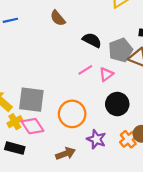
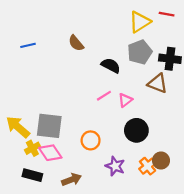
gray pentagon: (121, 50) -> (140, 52), moved
orange circle: (72, 114) -> (91, 140), size x0.7
brown arrow: (65, 154) -> (72, 180), moved

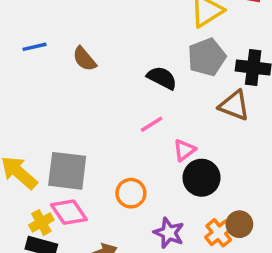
brown semicircle: (76, 43) -> (84, 59), moved
pink triangle: (125, 100) -> (184, 150), moved
yellow cross: (32, 148) -> (41, 222), moved

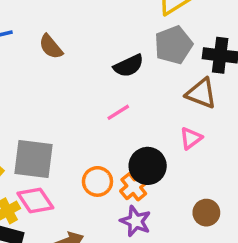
black semicircle: (162, 78) -> (129, 66), turned 128
pink triangle: (184, 150) -> (191, 138), moved
black circle: (202, 178) -> (148, 166), moved
orange cross: (219, 233) -> (134, 187), moved

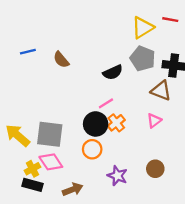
gray pentagon: (174, 45) -> (143, 59), turned -30
black circle: (148, 166) -> (96, 124), moved
orange cross: (134, 187) -> (116, 123), moved
brown circle: (206, 213) -> (155, 169), moved

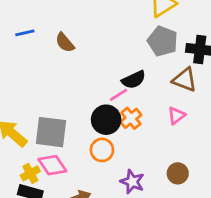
black semicircle: (113, 72) -> (134, 80), moved

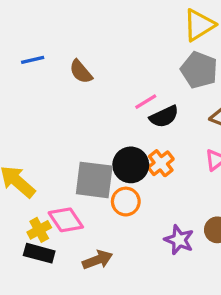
pink line: (119, 95) -> (146, 102), moved
gray square: (51, 132) -> (94, 180), moved
purple star: (132, 182) -> (179, 240), moved

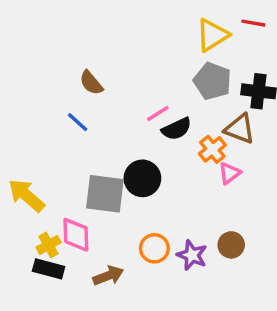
blue line: (33, 60) -> (78, 122), moved, turned 55
orange cross: (161, 163) -> (212, 149), moved
orange circle: (126, 202) -> (154, 248), moved
pink diamond: (66, 220) -> (76, 235), turned 32

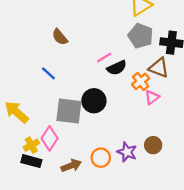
blue line: (78, 122) -> (48, 73), moved
pink diamond: (76, 235) -> (50, 138), turned 35
orange circle: (154, 248) -> (101, 158), moved

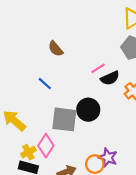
purple star: (127, 152) -> (108, 158), moved

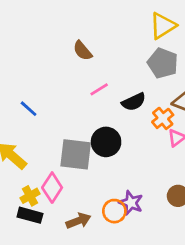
brown semicircle: (56, 49) -> (83, 51), moved
pink line: (98, 68) -> (99, 89), moved
blue line: (45, 84) -> (29, 109), moved

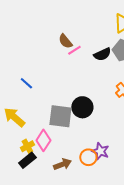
pink line: (99, 89) -> (74, 50), moved
black semicircle: (134, 102) -> (102, 54), moved
black rectangle: (30, 215) -> (27, 160), turned -54

